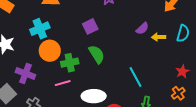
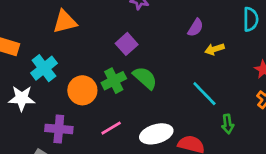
cyan cross: (40, 29) -> (44, 68), moved
yellow arrow: (159, 37) -> (214, 49), moved
green cross: (70, 63) -> (114, 81), moved

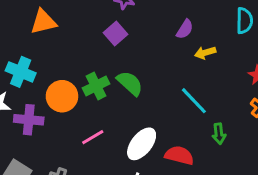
purple square: (127, 44) -> (115, 33), moved
cyan cross: (44, 68) -> (21, 72), turned -30
purple cross: (59, 129) -> (29, 120), moved
white ellipse: (156, 134) -> (142, 144), turned -36

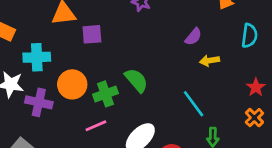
purple square: (115, 33) -> (92, 34), moved, turned 30
cyan cross: (21, 72) -> (37, 57), turned -32
green cross: (96, 86) -> (105, 94), moved

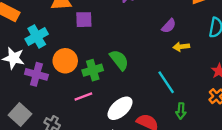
cyan cross: (37, 57) -> (37, 36), turned -30

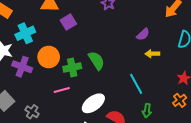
purple square: (84, 20) -> (68, 22), turned -35

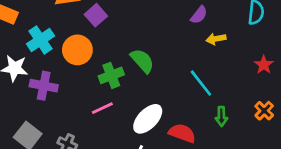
orange circle: (49, 57) -> (77, 50), moved
orange cross: (180, 100) -> (264, 111), moved

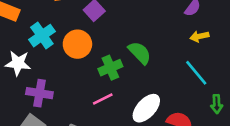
yellow arrow: (216, 39) -> (199, 36), moved
purple cross: (44, 86) -> (39, 93), moved

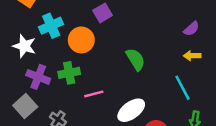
green cross: (110, 68) -> (69, 73), moved

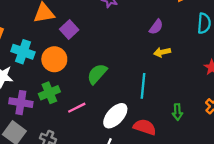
cyan cross: (51, 26) -> (23, 52), turned -35
green semicircle: (135, 59) -> (97, 74), moved, turned -95
cyan line: (183, 88) -> (143, 86), moved, turned 45

